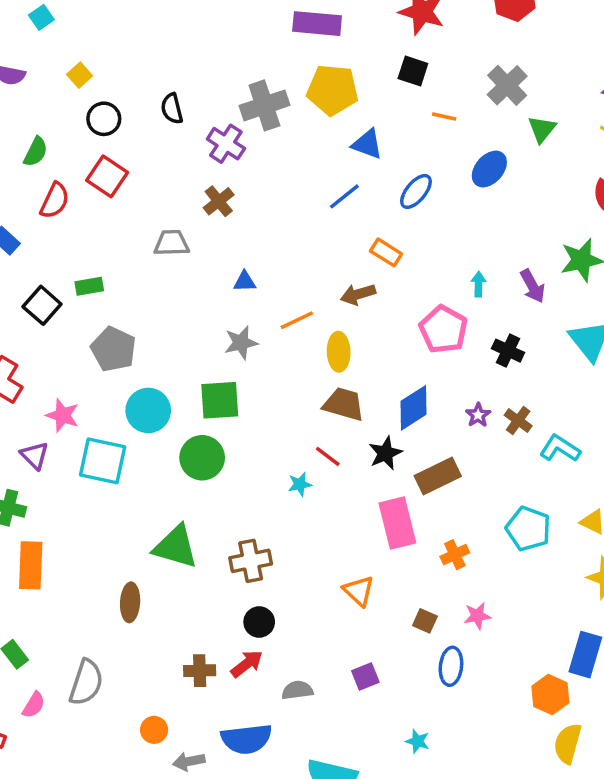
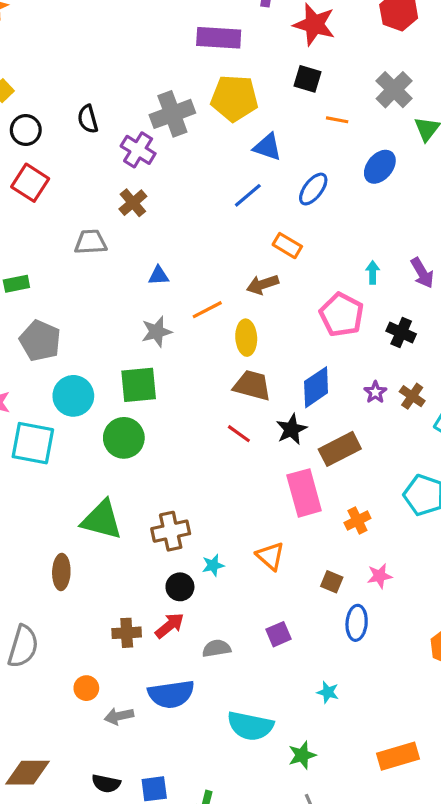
cyan star: (300, 484) -> (213, 565), moved

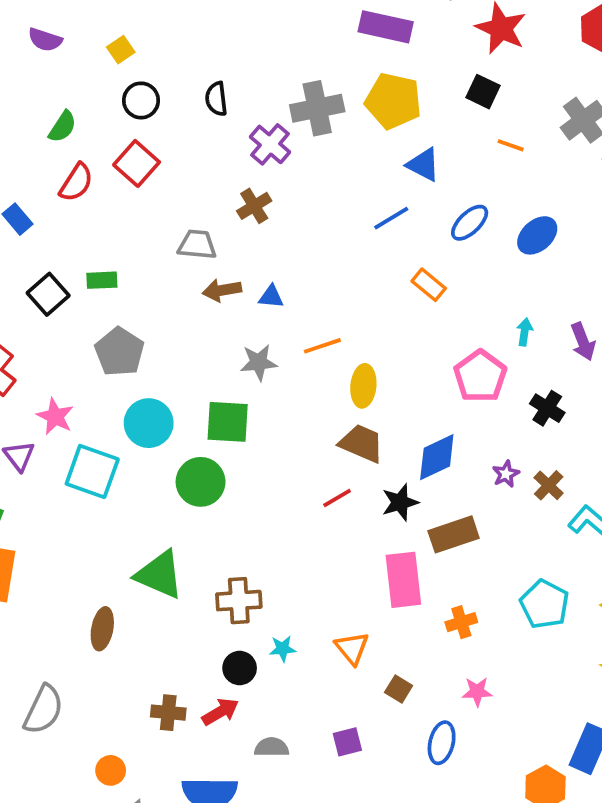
blue ellipse: (380, 167) -> (537, 235), moved
brown arrow: (263, 284) -> (222, 290), moved
red line: (239, 434) -> (337, 498), turned -75
brown square: (332, 582) -> (399, 689), moved

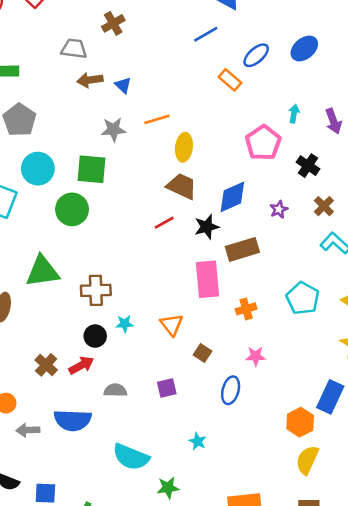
blue ellipse: (470, 223) -> (256, 55), moved
blue triangle: (271, 297) -> (123, 85), turned 36
brown cross: (549, 485) -> (324, 206), moved
green triangle: (159, 575) -> (43, 271), turned -33
brown cross: (168, 713) -> (46, 365), turned 35

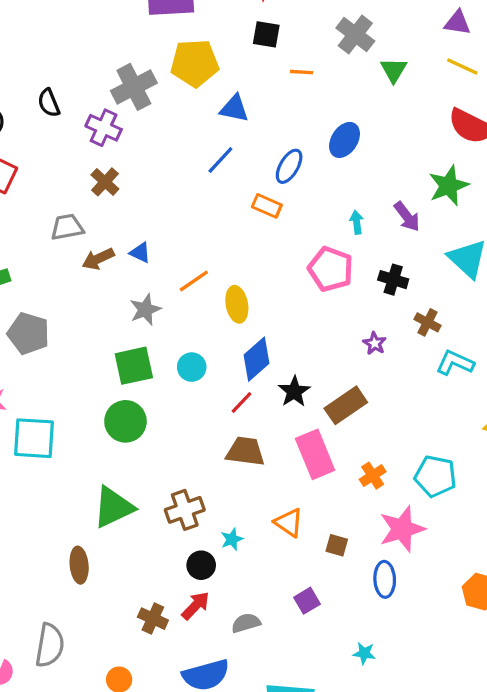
cyan circle: (38, 169) -> (192, 367), moved, size x0.7
brown trapezoid: (182, 186) -> (245, 451), moved
blue diamond: (232, 197) -> (256, 359), moved
cyan pentagon: (303, 298) -> (435, 476), moved
pink star: (256, 356) -> (402, 529), size x1.8

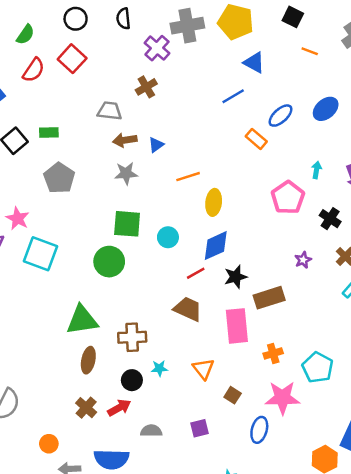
blue triangle: (140, 253) -> (156, 145), turned 42
gray star: (145, 310) -> (126, 173), moved
brown ellipse: (79, 565) -> (88, 360), moved

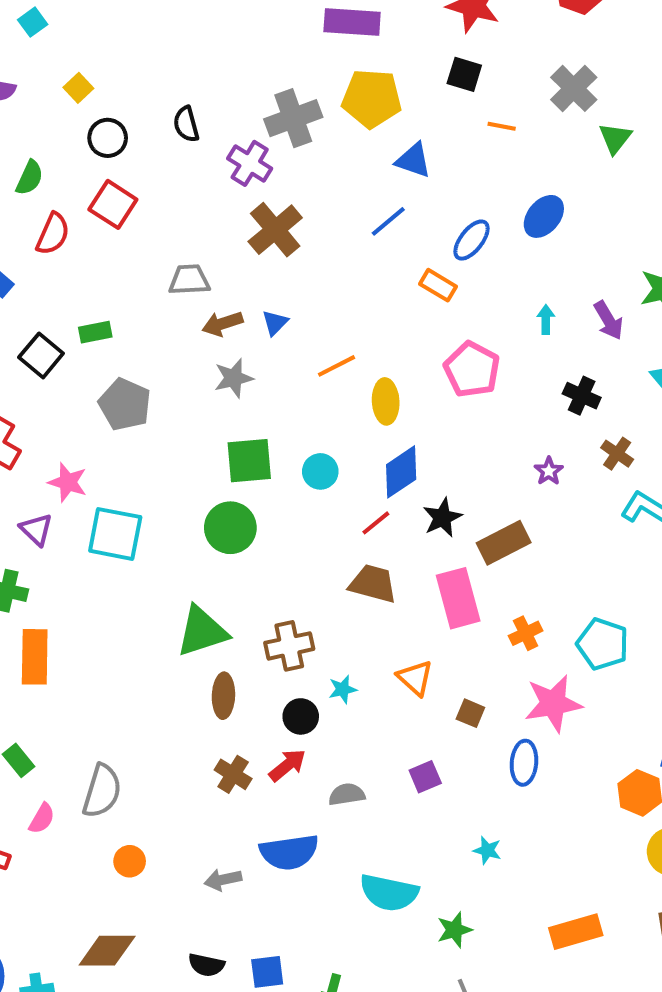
brown cross: (146, 87) -> (275, 230), moved, size x1.5
pink pentagon: (288, 198) -> (472, 369), moved
orange circle: (49, 444) -> (130, 861), moved

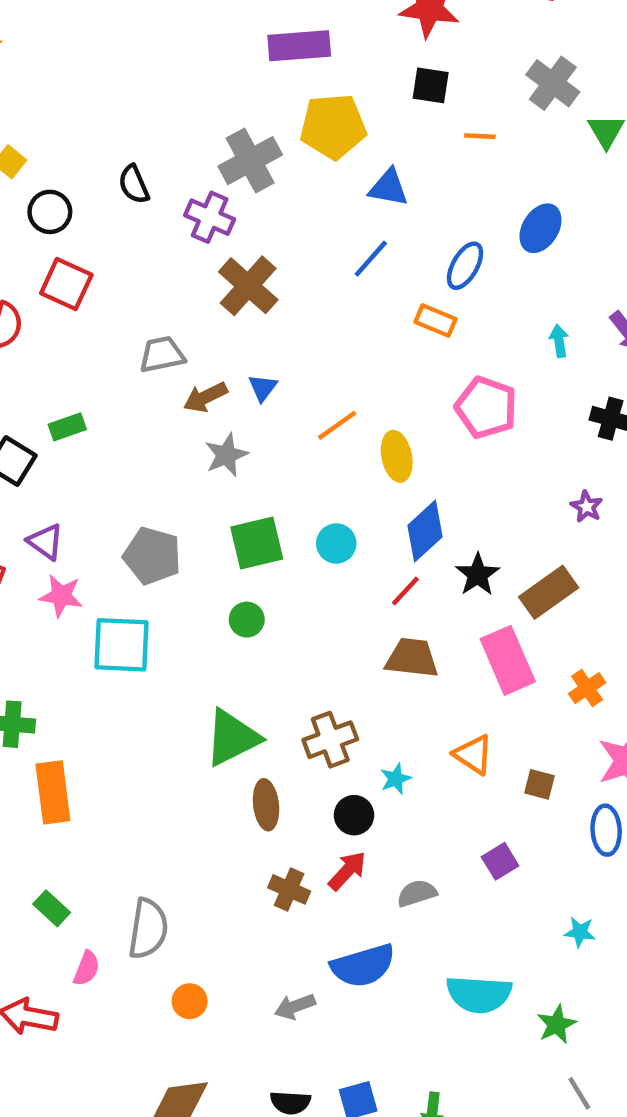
gray pentagon: (125, 404) -> (152, 556), moved
green circle: (230, 528) -> (247, 620), size x0.6
purple triangle: (36, 529) -> (45, 542), moved

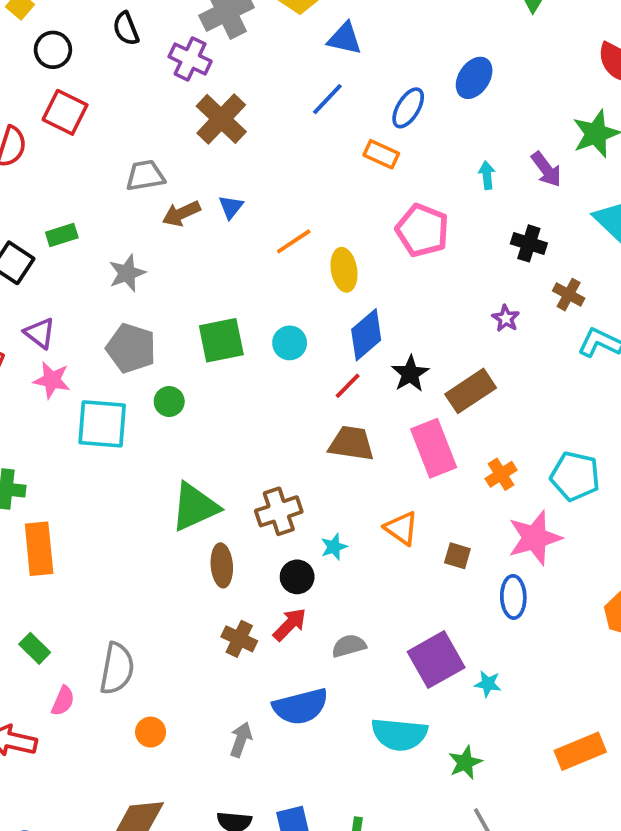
gray star: (226, 455) -> (127, 273), moved
green circle: (247, 620) -> (169, 401), moved
purple square: (500, 861) -> (436, 660), moved, size x1.8
gray arrow: (295, 1006) -> (241, 740), turned 128

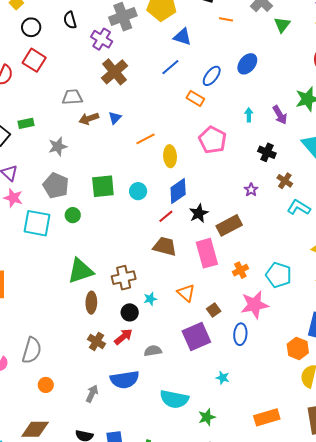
brown square: (457, 556) -> (214, 310), turned 32
purple square: (436, 660) -> (196, 336), moved

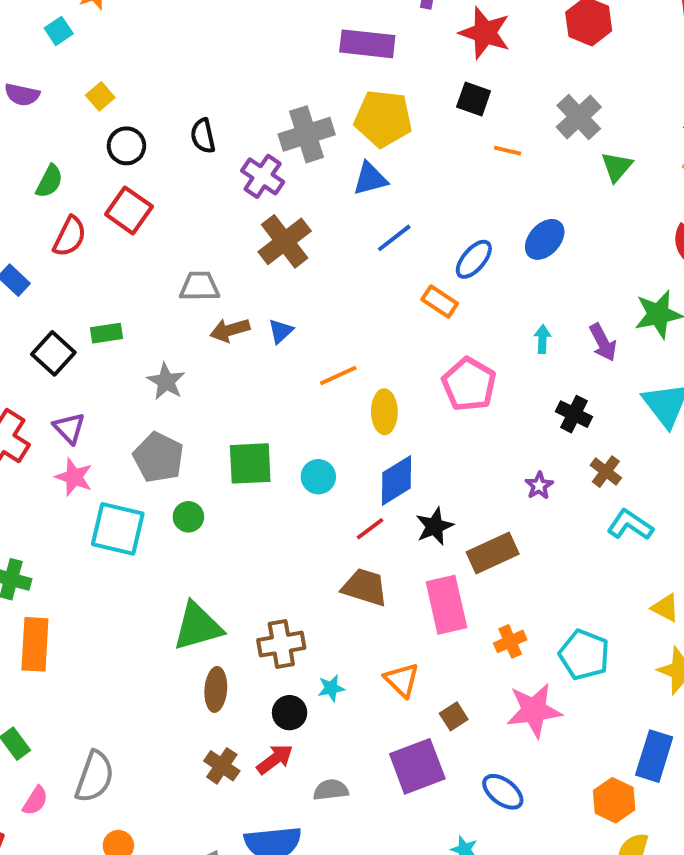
blue triangle: (182, 37) -> (370, 179), moved, turned -36
gray star: (58, 147) -> (166, 381), turned -30
blue ellipse: (240, 334) -> (503, 792), moved, turned -60

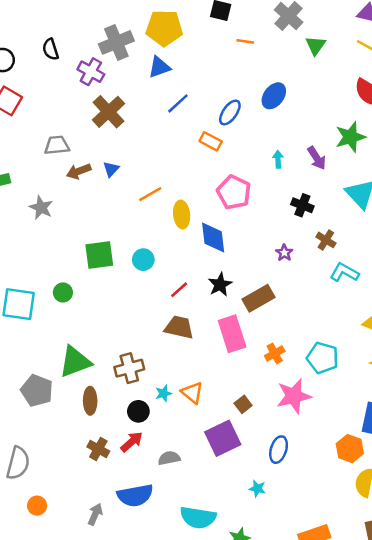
gray pentagon: (158, 457) -> (37, 391), moved
blue diamond: (396, 480) -> (213, 237), moved, turned -60
orange triangle: (402, 680) -> (192, 393), moved
blue ellipse: (503, 792) -> (279, 450), turned 75

